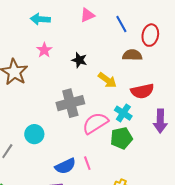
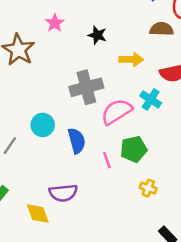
yellow arrow: (107, 80) -> (131, 59), turned -36
green pentagon: (121, 138) -> (134, 149), moved
blue semicircle: (65, 166) -> (77, 141), moved, turned -80

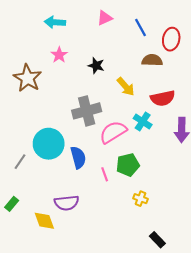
yellow arrow: (131, 59) -> (126, 87), turned 48
cyan circle: (43, 125) -> (49, 144), size x1.5

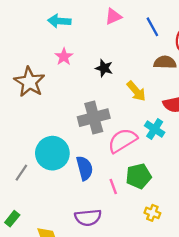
purple semicircle: (67, 203) -> (88, 218), moved

